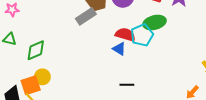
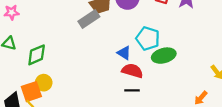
green ellipse: (155, 23) -> (164, 56), moved
red semicircle: (125, 35) -> (132, 71), moved
cyan pentagon: (142, 35) -> (148, 38), turned -30

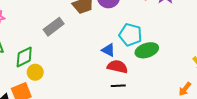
gray rectangle: (89, 19) -> (54, 27), moved
yellow circle: (44, 83) -> (35, 72), moved

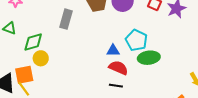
gray rectangle: (54, 27) -> (66, 19), turned -48
blue triangle: (108, 50) -> (113, 51), turned -40

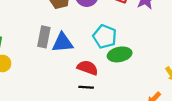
gray rectangle: (66, 19) -> (44, 37), moved
blue triangle: (113, 51) -> (63, 43), moved, size x1.5

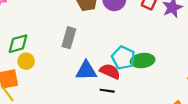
cyan pentagon: (105, 37) -> (123, 58), moved
blue triangle: (63, 43) -> (86, 71), moved

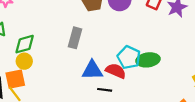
yellow circle: (26, 61) -> (24, 61), moved
black line: (107, 91) -> (105, 90), moved

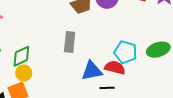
green ellipse: (148, 60) -> (158, 50), moved

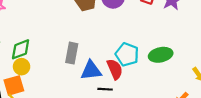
gray rectangle: (70, 42) -> (72, 53), moved
red semicircle: (115, 68) -> (115, 69), turned 48

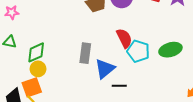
red semicircle: (115, 69) -> (124, 38), moved
blue triangle: (91, 70) -> (105, 69), turned -30

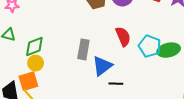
cyan pentagon: (138, 51) -> (150, 46), moved

